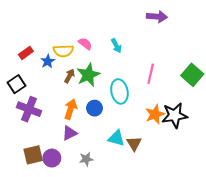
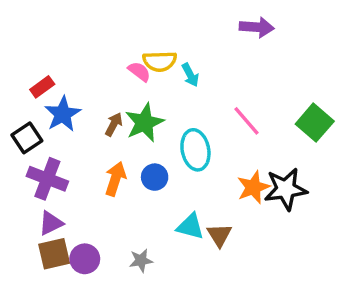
yellow semicircle: (63, 51) -> (160, 61), moved
blue star: (48, 61) -> (63, 114), moved, size x1.5
pink line: (151, 74) -> (247, 121), turned -54
purple triangle: (70, 133) -> (51, 223), moved

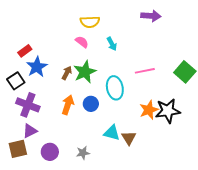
yellow semicircle: (160, 61) -> (90, 22), moved
pink line: (247, 121) -> (145, 71), turned -60
brown square: (54, 254) -> (18, 149), moved

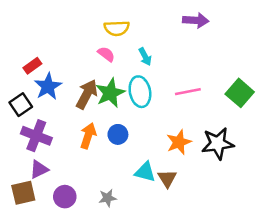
brown arrow: (67, 73) -> (87, 94), size x1.6
cyan ellipse: (115, 88) -> (140, 92), moved
orange star: (149, 110) -> (179, 142), moved

